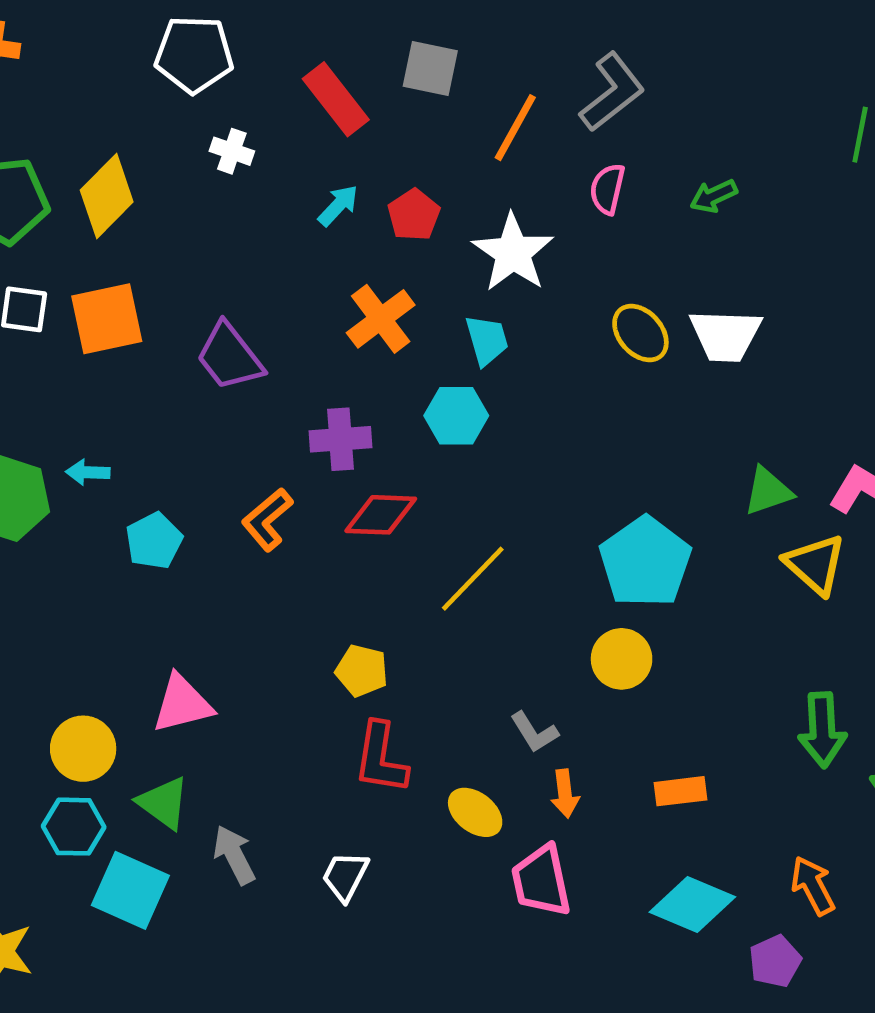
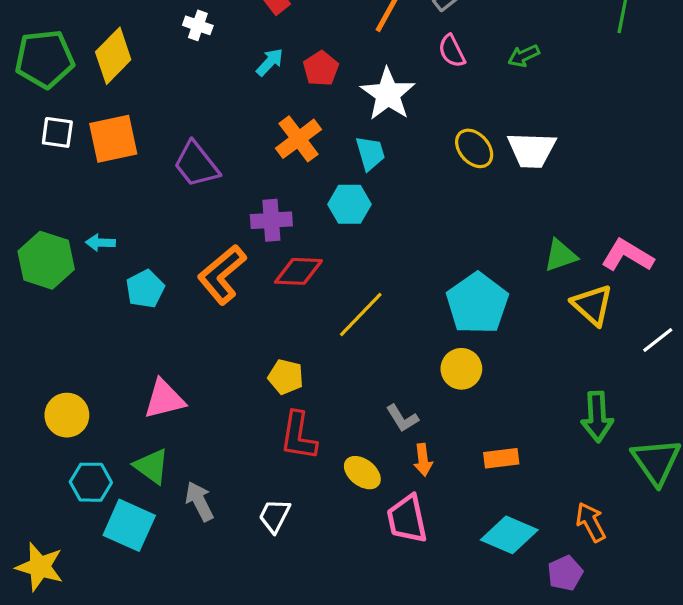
pink semicircle: (607, 189) -> (452, 51), turned -40
orange L-shape: (267, 520) -> (222, 275), size x1.4
yellow circle: (83, 749) -> (67, 415), moved

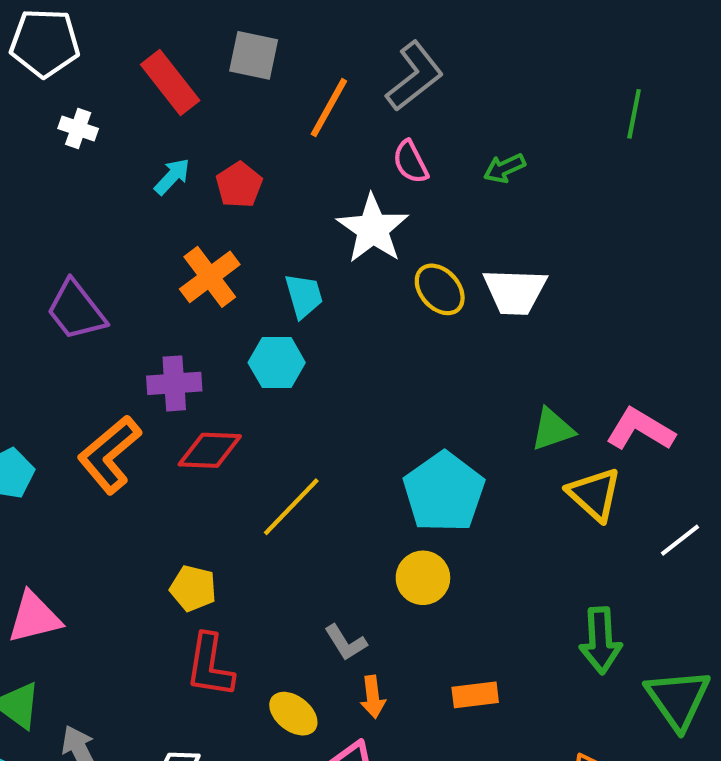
white star: (388, 94) -> (373, 229), moved

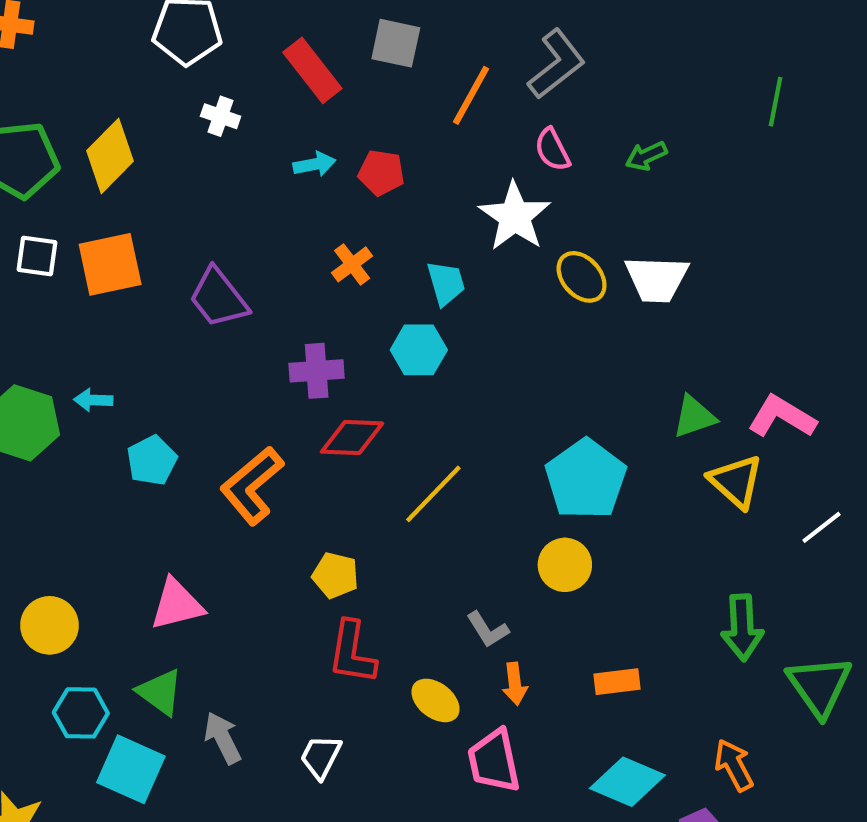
cyan arrow: (172, 177) -> (314, 164), turned 36
red pentagon: (239, 185) -> (381, 173), turned -30
orange cross: (210, 277) -> (352, 264), size x0.7
orange L-shape: (109, 455) -> (252, 486), moved

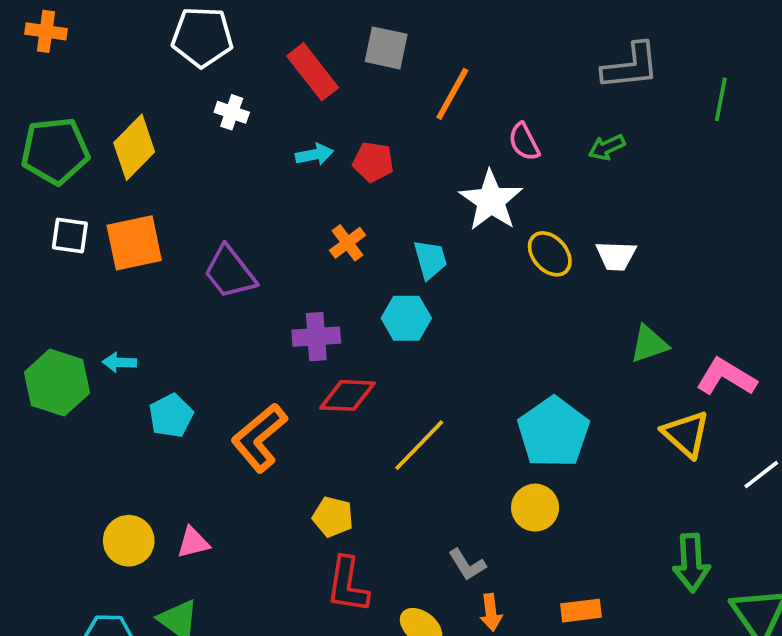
gray L-shape: (556, 64) -> (631, 66), moved, turned 32
white trapezoid: (657, 279) -> (616, 256), size x0.7
green triangle: (694, 417) -> (649, 344), moved
pink triangle: (177, 604) -> (193, 543), size x0.7
yellow circle: (49, 625) -> (129, 541), moved

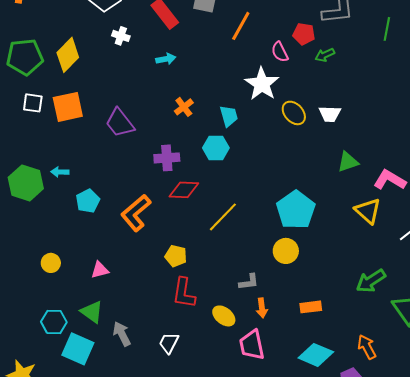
red pentagon: (373, 162) -> (304, 34), moved
yellow circle: (129, 541) -> (51, 263), moved, size x0.7
green arrow: (691, 563) -> (371, 281), turned 60
gray L-shape: (467, 565) -> (249, 282), turned -65

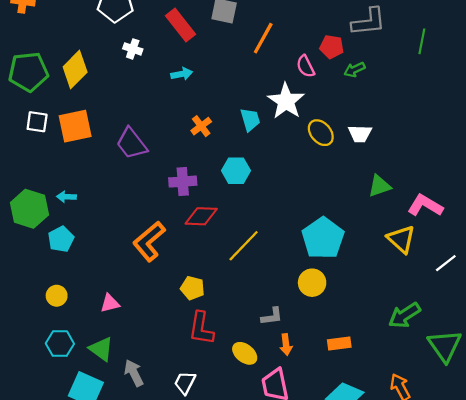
cyan trapezoid: (229, 116) -> (250, 120), moved
cyan pentagon: (88, 201) -> (61, 239), moved
cyan hexagon: (54, 322) -> (60, 344), moved

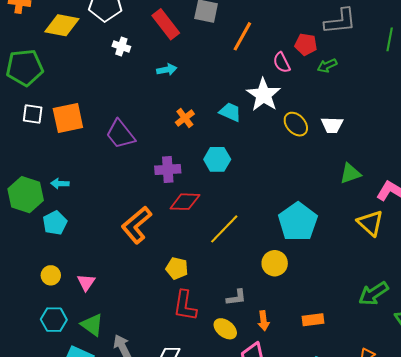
yellow diamond: (75, 70) -> (62, 25), moved, turned 56
cyan trapezoid: (250, 120) -> (230, 112), turned -50
yellow circle: (312, 283) -> (275, 263), moved
pink triangle: (110, 303) -> (86, 282), moved, turned -42
gray L-shape: (272, 316) -> (236, 298), moved

